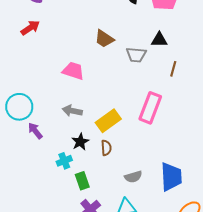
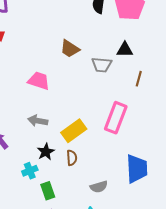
blue trapezoid: (171, 177) -> (137, 169), moved

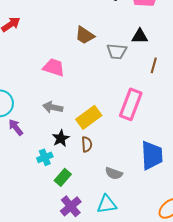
gray semicircle: (99, 187) -> (114, 173), turned 36
green rectangle: (48, 191) -> (63, 177), turned 60

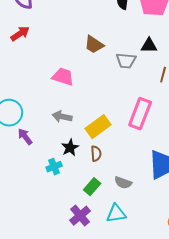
green rectangle: (63, 177) -> (92, 187), moved

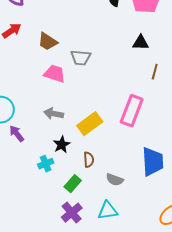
brown trapezoid: (94, 45) -> (48, 42), moved
gray trapezoid: (126, 61) -> (81, 58), moved
brown semicircle: (96, 154) -> (89, 160), moved
green rectangle: (92, 187) -> (73, 184), moved

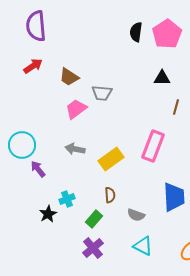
pink trapezoid: (55, 74) -> (76, 109), turned -55
black star: (62, 145) -> (48, 214), moved
cyan triangle: (108, 211) -> (143, 246), moved, turned 35

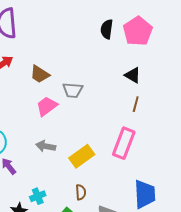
black triangle: (162, 78) -> (133, 75), turned 30
brown line: (176, 107) -> (136, 104), moved

